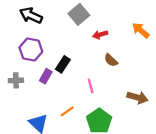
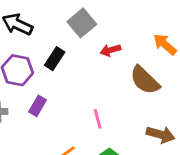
brown semicircle: (111, 60) -> (145, 80), moved, size x1.6
black rectangle: (63, 64) -> (55, 59), moved

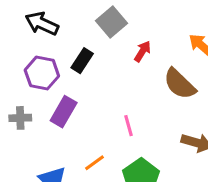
red arrow: (110, 50) -> (142, 51), turned 138
purple rectangle: (37, 106) -> (64, 112), size x1.4

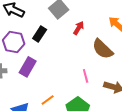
pink line: (129, 126) -> (86, 76), moved

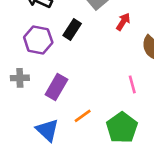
purple rectangle: (28, 67) -> (56, 87), moved

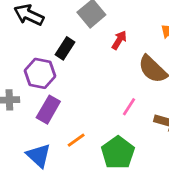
purple hexagon: (38, 40) -> (40, 73), moved
pink line: (132, 84) -> (129, 107), turned 48

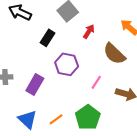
purple hexagon: (40, 73) -> (67, 64), moved
orange line: (76, 140) -> (56, 119), moved

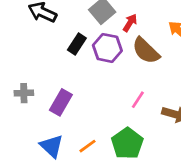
red arrow: (89, 31) -> (130, 23), moved
brown semicircle: (114, 54) -> (146, 51), moved
purple hexagon: (67, 64) -> (107, 48), moved

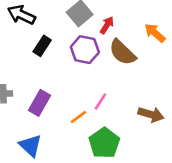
black rectangle: (77, 44) -> (42, 46), moved
pink line: (138, 100) -> (100, 102), moved
orange line: (88, 146) -> (78, 117), moved

